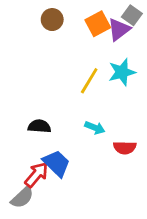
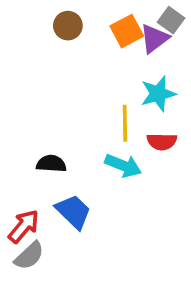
yellow line: (89, 81) -> (125, 123), moved, turned -32
cyan arrow: (95, 128) -> (123, 166), size x1.4
red semicircle: (125, 148) -> (162, 142), moved
red arrow: (36, 175) -> (24, 226), moved

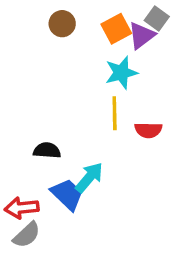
cyan star: (158, 94) -> (121, 73), moved
cyan arrow: (123, 166) -> (89, 177), moved, turned -72
red arrow: (24, 226) -> (22, 208), turned -136

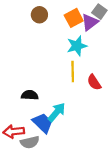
red semicircle: (148, 130) -> (94, 82), turned 56
gray semicircle: (27, 235) -> (30, 142), moved, turned 30

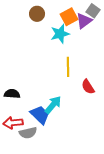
cyan star: (77, 46) -> (60, 34), moved
red semicircle: (94, 82) -> (88, 87), moved
black semicircle: (30, 95) -> (12, 94), moved

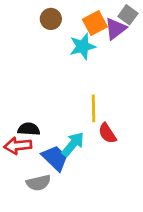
yellow line: (68, 67) -> (94, 108), moved
red semicircle: (88, 87) -> (107, 133), moved
black semicircle: (12, 94) -> (29, 129), moved
red arrow: (13, 123) -> (18, 146), moved

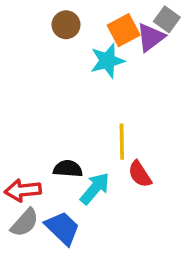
black semicircle: (29, 129) -> (68, 169), moved
blue trapezoid: (55, 158) -> (62, 228), moved
gray semicircle: (38, 183) -> (25, 223), moved, turned -35

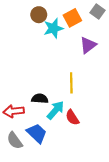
purple triangle: (151, 37) -> (88, 45), moved
cyan star: (107, 61) -> (53, 28), moved
red semicircle: (140, 174) -> (72, 117), moved
gray semicircle: (25, 223) -> (15, 141), moved, turned 102

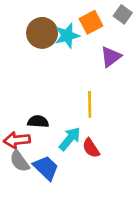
brown circle: (39, 15) -> (42, 33), moved, size x1.5
black semicircle: (40, 99) -> (38, 122), moved
gray semicircle: (15, 141) -> (20, 161), moved

